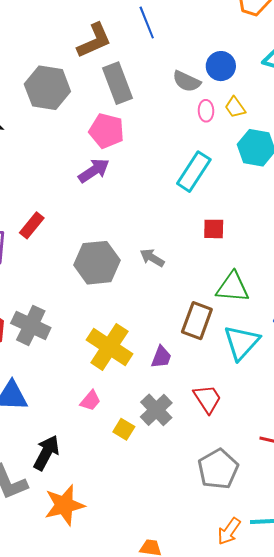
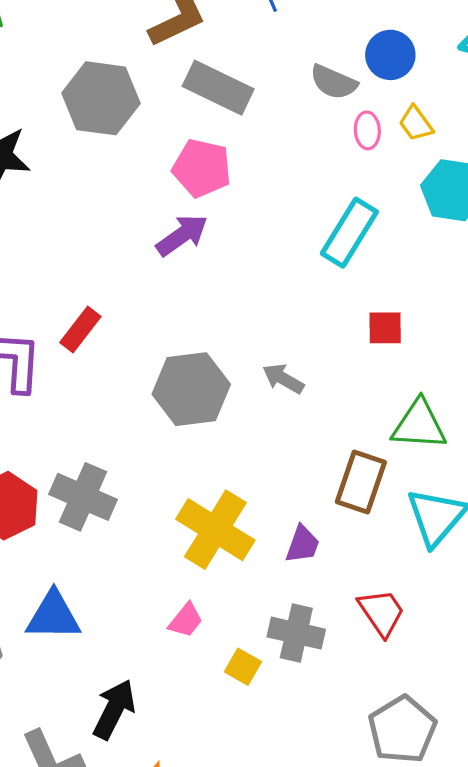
gray rectangle: (117, 83) -> (218, 88), turned -42
gray cross: (156, 410) -> (296, 633), turned -32

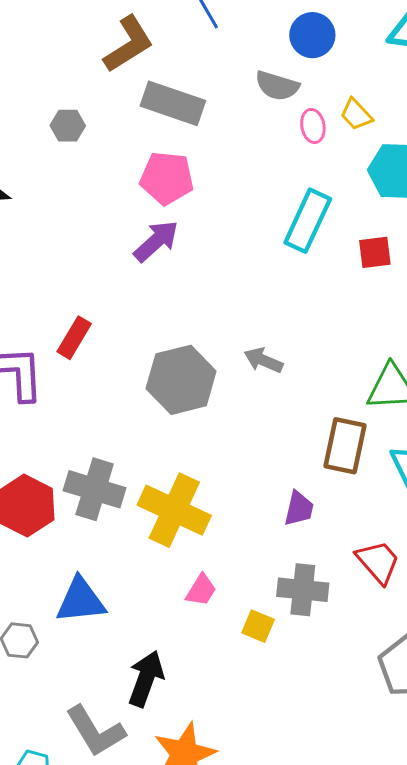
blue circle: (390, 55) -> (312, 35), moved
gray hexagon: (101, 98) -> (68, 126), size x0.5
red square: (385, 328) -> (375, 252), moved
yellow cross: (215, 530) -> (174, 510), moved

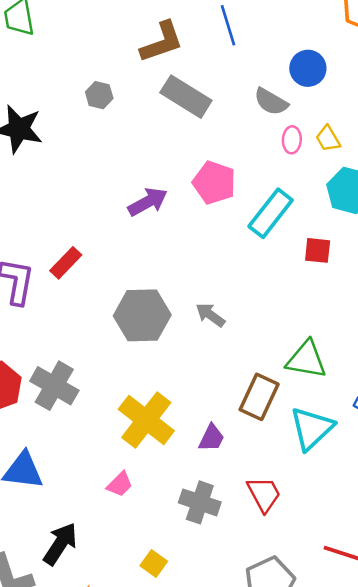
pink pentagon: (167, 178) -> (214, 183), moved
yellow cross: (174, 510) -> (146, 420), moved
yellow square: (258, 626) -> (154, 563), moved

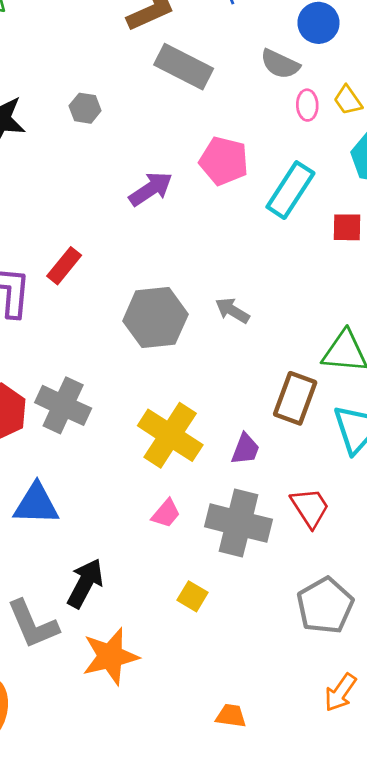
gray hexagon: (99, 95) -> (85, 108), moved
pink trapezoid: (120, 484) -> (166, 513), moved
gray cross: (200, 502) -> (238, 523), size x1.4

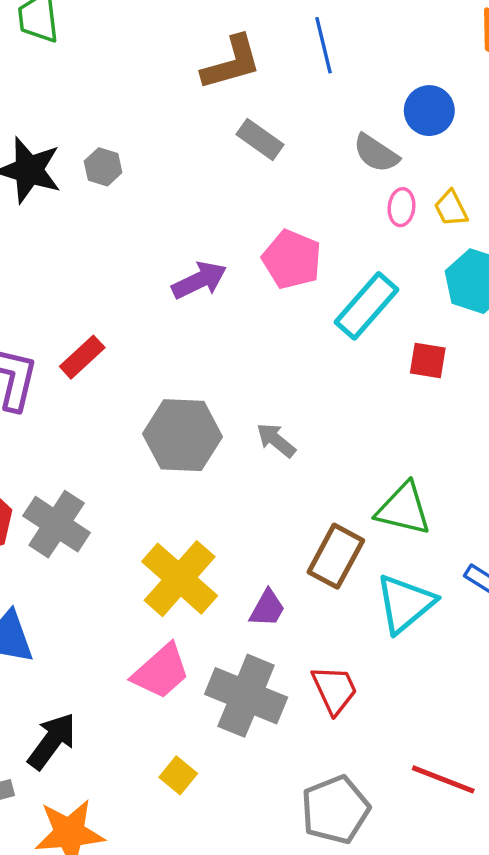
gray rectangle: (184, 67) -> (260, 139), size x0.7
gray hexagon: (85, 108) -> (103, 167), moved
pink trapezoid: (166, 513) -> (161, 671), size x1.6

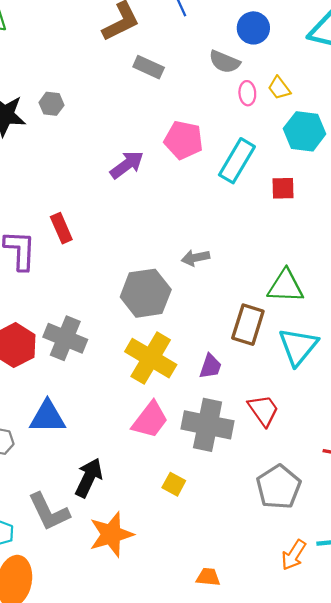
red rectangle: (82, 357) -> (61, 228), turned -60
gray hexagon: (183, 435) -> (146, 293), moved
gray arrow: (276, 440) -> (195, 258), turned -40

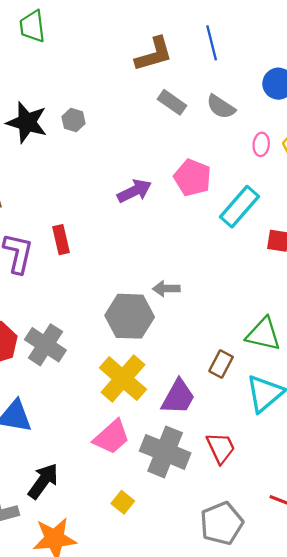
gray semicircle: (224, 62) -> (221, 107), moved
gray arrow: (195, 258) -> (166, 289), moved
brown rectangle: (248, 325) -> (221, 364), size x0.7
purple trapezoid: (210, 366) -> (178, 397), size x1.5

